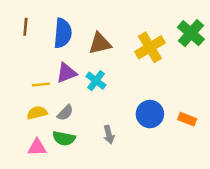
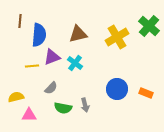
blue semicircle: (63, 33) -> (39, 35), moved
yellow semicircle: (37, 113) -> (16, 97), moved
green semicircle: (64, 138) -> (63, 108), moved

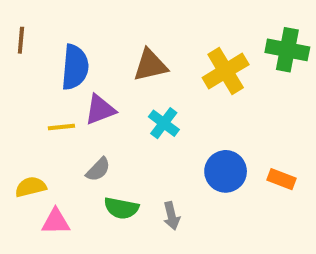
brown line: (20, 21) -> (21, 40), moved
green cross: (149, 26) -> (287, 50), turned -30
cyan cross: (75, 63) -> (164, 123), moved
gray arrow: (85, 105) -> (172, 216), moved

